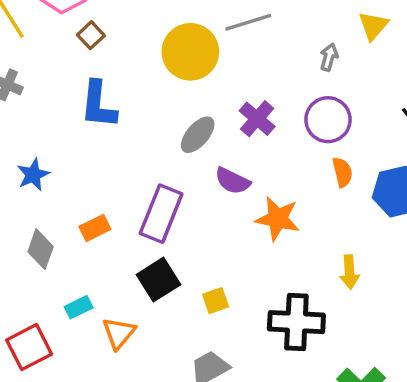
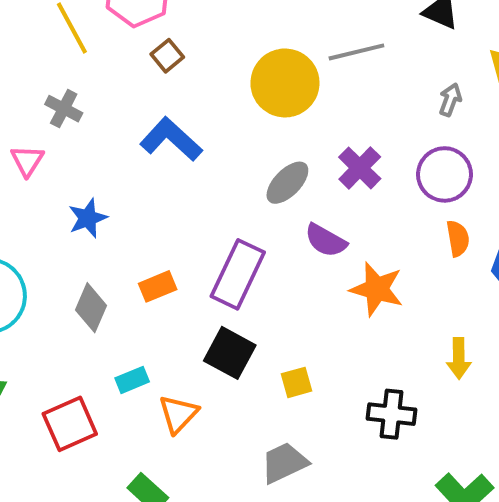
blue L-shape: (98, 105) -> (171, 139), turned 123
black square: (158, 280) -> (230, 353), turned -33
black cross: (296, 322) -> (392, 414), size x0.7

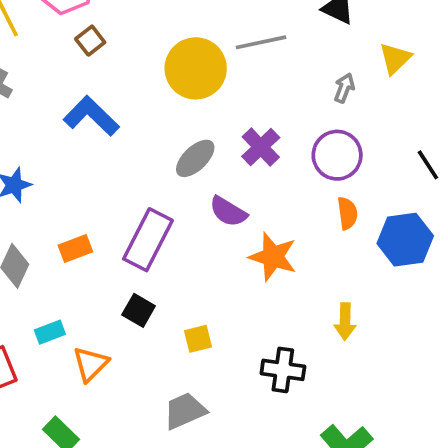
black square: (230, 353) -> (139, 310), size x0.7

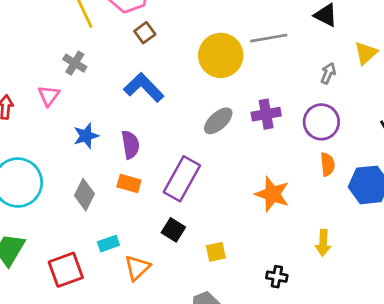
purple cross: (261, 147) -> (266, 114), turned 32
purple semicircle: (228, 212) -> (130, 145), moved, turned -132
orange rectangle: (75, 248) -> (129, 183), turned 35
black cross: (283, 370) -> (277, 277), size x0.7

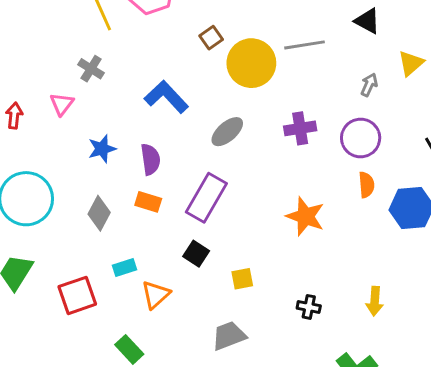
brown square: (145, 33) -> (211, 38), moved
gray ellipse: (218, 121) -> (227, 132), moved
yellow arrow: (323, 243) -> (375, 301), moved

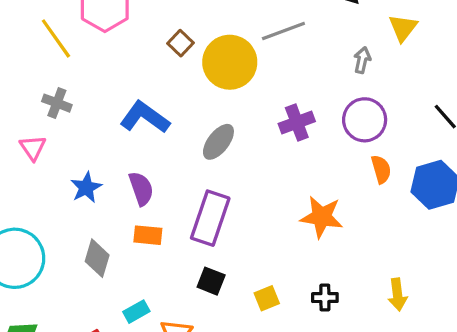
yellow arrow: (375, 301) -> (397, 295), moved
black cross: (309, 307) -> (325, 298), moved

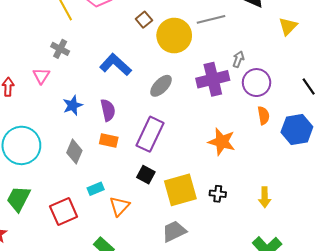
gray arrow: (362, 60) -> (238, 59), moved
purple cross: (297, 123) -> (213, 79), size x1.4
yellow square: (267, 298) -> (180, 190), size x2.0

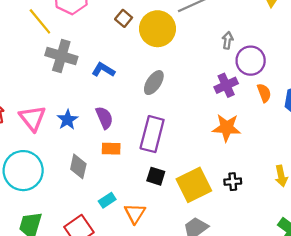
gray cross: (60, 49) -> (61, 56), moved, size x1.6
blue L-shape: (115, 65) -> (103, 70), size x0.7
pink triangle: (41, 76) -> (32, 118), moved, size x1.5
purple cross: (213, 79) -> (226, 85), moved, size x0.7

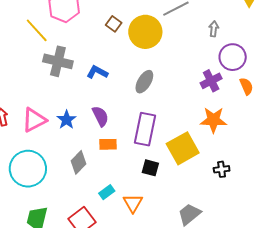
gray arrow: (228, 40) -> (214, 29), moved
pink triangle: (32, 118) -> (34, 120), turned 44
gray diamond: (78, 166) -> (79, 162), turned 35
yellow square: (194, 185) -> (183, 148), moved

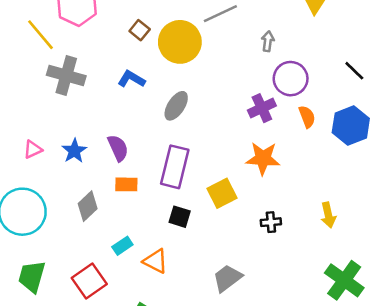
blue L-shape: (97, 72) -> (131, 79), moved
pink triangle: (34, 120) -> (33, 150), size x0.6
yellow square: (183, 148) -> (222, 193), size x0.7
orange triangle: (133, 203) -> (155, 261), turned -35

